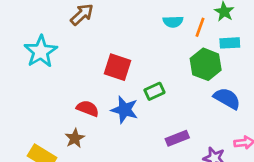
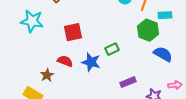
cyan star: (41, 51) -> (32, 21), turned -30
red square: (117, 67) -> (73, 32), moved, turned -30
brown star: (75, 138) -> (47, 75), moved

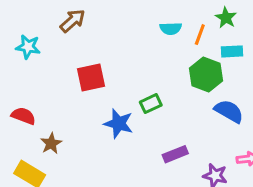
cyan star: (32, 21) -> (28, 47), moved, size x0.7
red semicircle: (65, 61) -> (23, 116), moved

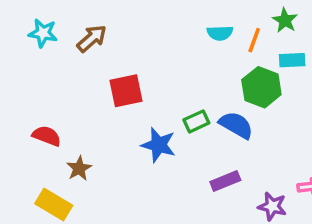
brown arrow: (73, 21) -> (92, 38), moved
cyan star: (28, 47) -> (43, 33), moved
blue semicircle: (229, 111) -> (236, 125), moved

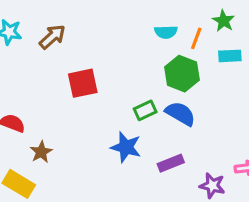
green hexagon: (261, 87) -> (182, 74), moved
blue star: (159, 145) -> (126, 147), moved

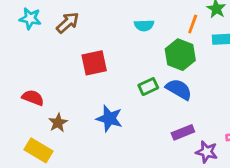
cyan semicircle: (166, 32) -> (144, 25), moved
blue star: (126, 147) -> (109, 118), moved
purple rectangle: (171, 163) -> (183, 132), moved

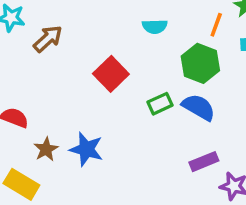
brown arrow: (68, 23) -> (48, 39), moved
red square: (94, 63) -> (111, 74), moved, turned -32
blue star: (109, 118) -> (86, 149), moved

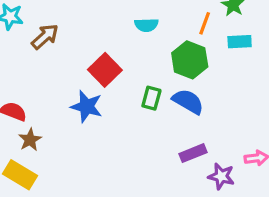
green rectangle: (160, 104) -> (151, 98), turned -50
brown star: (46, 149) -> (30, 140), moved
blue star: (86, 149) -> (87, 106), moved

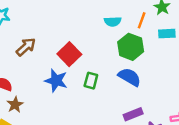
cyan semicircle: (146, 25) -> (113, 22), moved
brown arrow: (45, 37) -> (26, 47), moved
green rectangle: (151, 98) -> (91, 81), moved

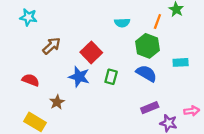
cyan semicircle: (113, 22) -> (122, 23), moved
cyan rectangle: (167, 34) -> (181, 62), moved
brown star: (15, 105) -> (57, 102), moved

